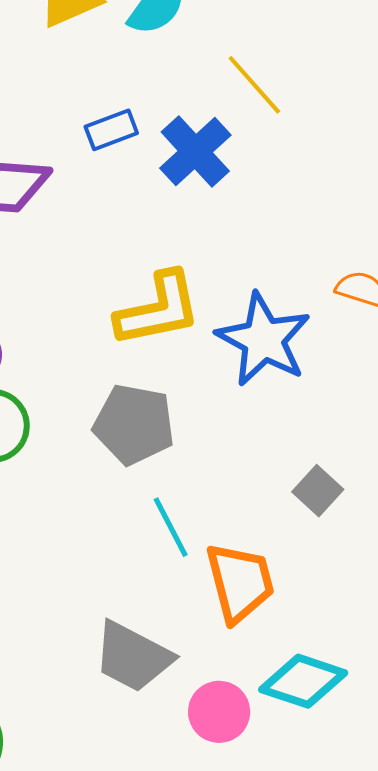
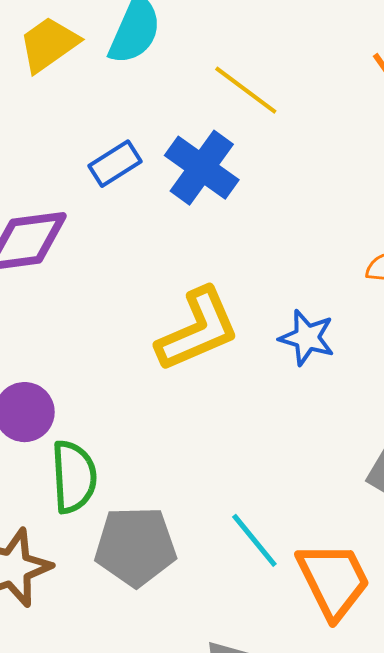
blue star: (264, 339) -> (307, 338), size x0.6
gray pentagon: (134, 424) -> (135, 546), moved

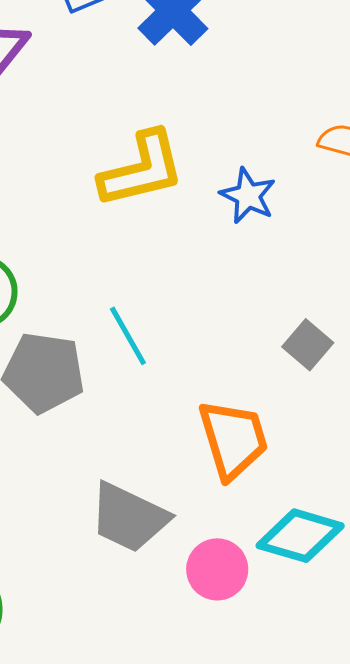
cyan line: (254, 540) -> (128, 336), moved

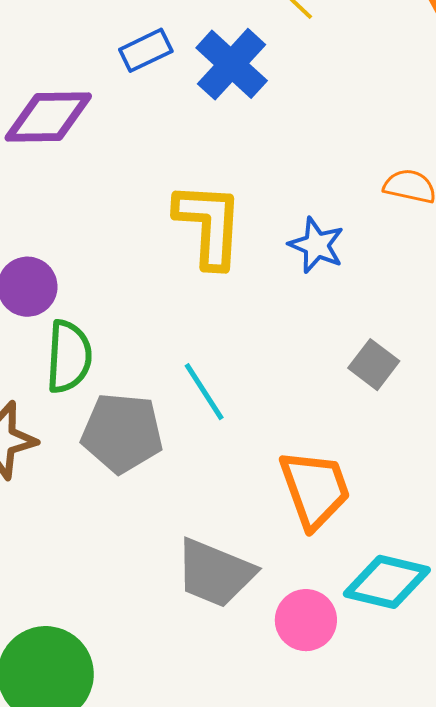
yellow L-shape: (142, 169) -> (209, 225), turned -70
gray square: (308, 345) -> (374, 365), moved

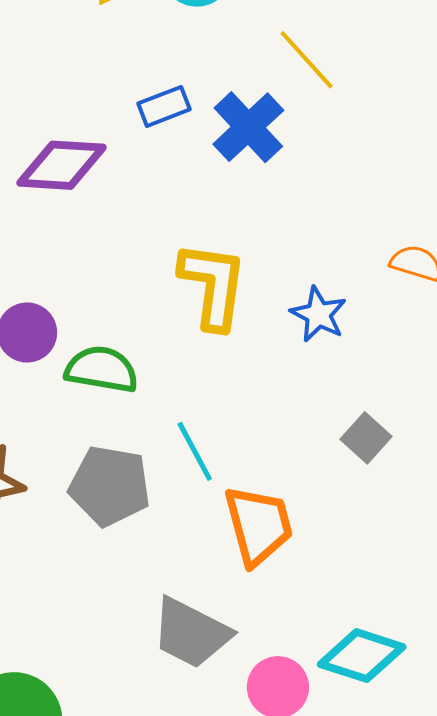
green semicircle: (69, 357) -> (102, 369), moved, turned -88
orange trapezoid: (315, 489) -> (258, 525), moved

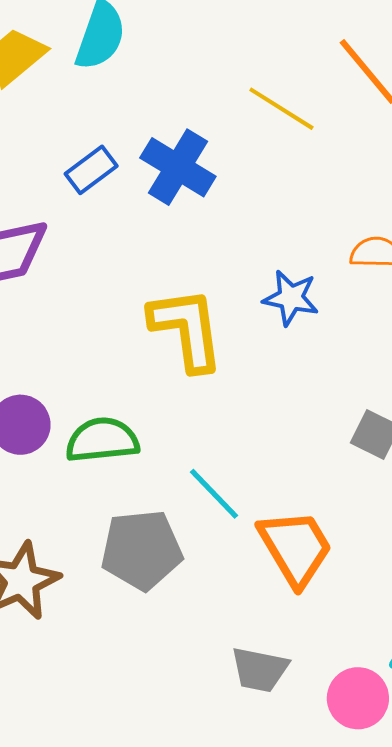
yellow line: (307, 60) -> (281, 109), moved
blue star: (318, 314) -> (291, 298), moved
gray trapezoid: (191, 633) -> (260, 670), size x0.7

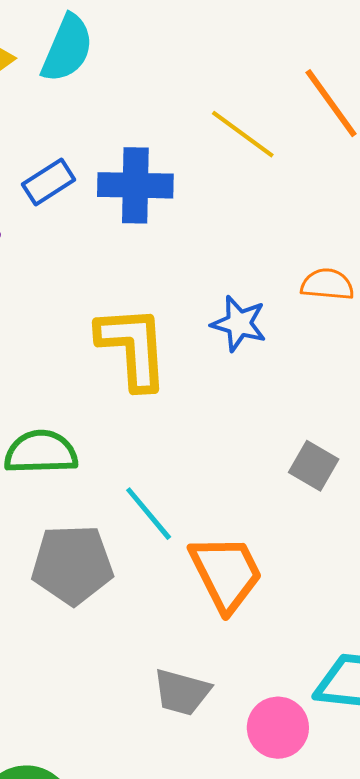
blue cross: (178, 167) -> (135, 185), turned -34

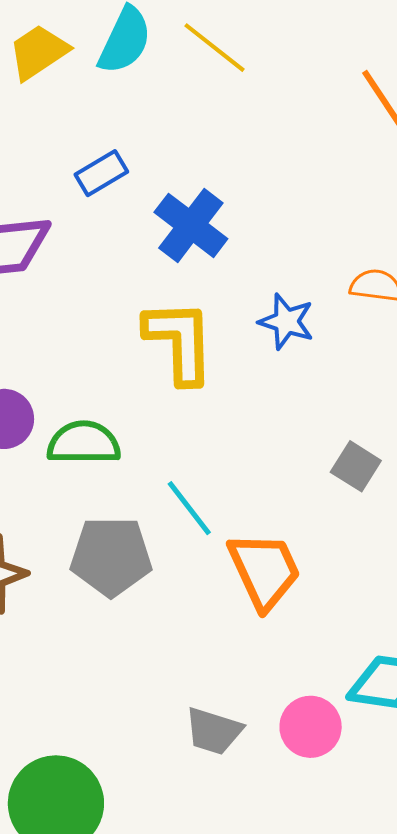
yellow line: (243, 134) -> (215, 48), moved
blue cross: (135, 185) -> (191, 225), moved, turned 34
gray trapezoid: (182, 692) -> (214, 731), moved

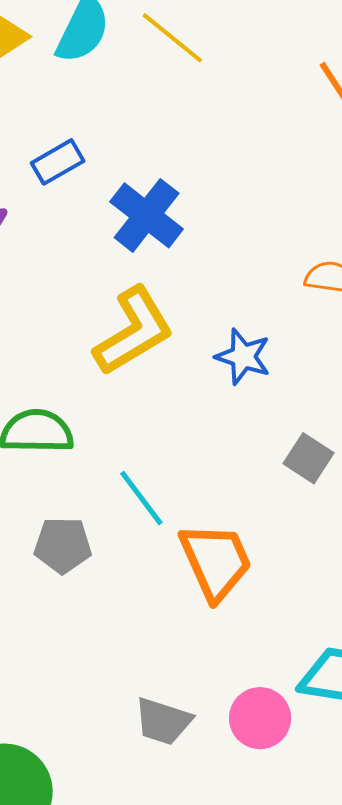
blue star: (286, 322) -> (243, 357), moved
yellow L-shape: (179, 341) -> (134, 331), turned 60
gray pentagon: (111, 556) -> (63, 545), size x0.7

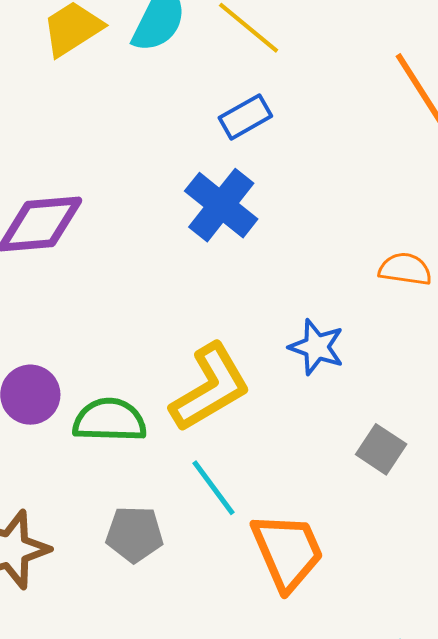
blue rectangle: (58, 162) -> (245, 117), moved
yellow L-shape: (134, 331) -> (210, 388), moved

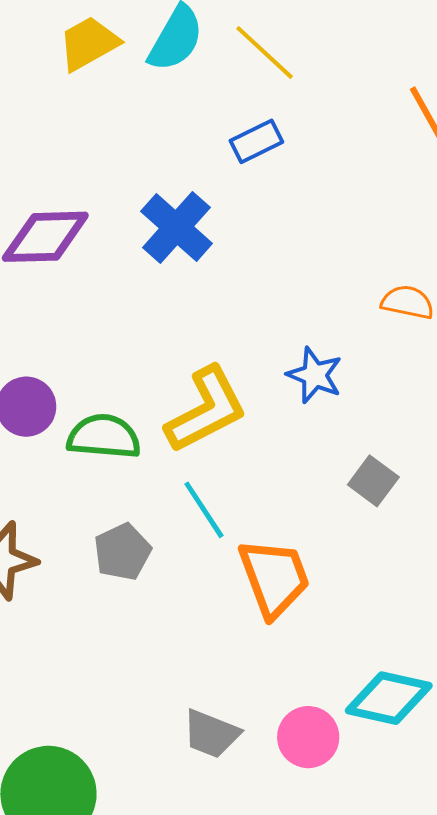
blue cross: (221, 205) -> (176, 227), moved
gray pentagon: (135, 534) -> (122, 552), turned -30

